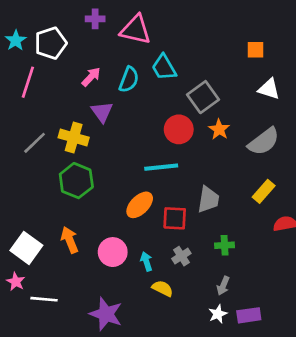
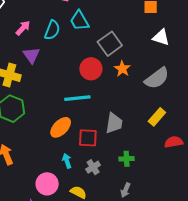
pink circle: (113, 252) -> (47, 184), moved
cyan arrow: (146, 261) -> (67, 161), moved

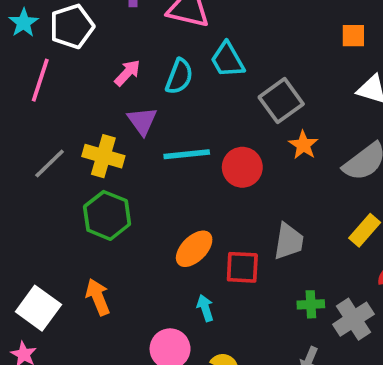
red circle: (91, 69) -> (242, 167), moved
cyan line: (77, 98) -> (187, 154), moved
gray cross: (93, 167) -> (353, 319), moved, size x1.5

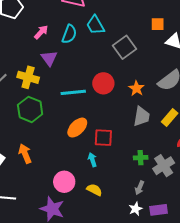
orange square: (353, 36) -> (158, 24), moved
orange star: (303, 145) -> (137, 88), moved
cyan line: (187, 154) -> (73, 92), moved
gray trapezoid: (289, 241) -> (142, 116), moved
cyan arrow: (205, 308) -> (92, 160), moved

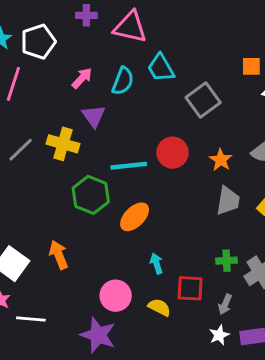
green hexagon: (30, 109) -> (91, 195), moved
red square: (103, 138) -> (190, 288), moved

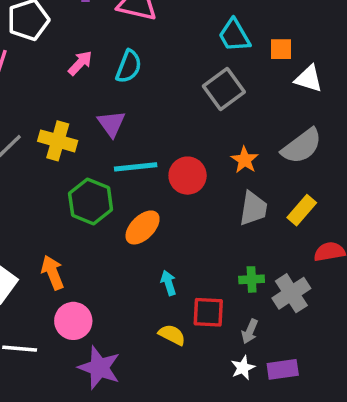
cyan trapezoid: (161, 68) -> (234, 35), moved
purple triangle: (94, 116) -> (111, 124), moved
red circle: (173, 153) -> (188, 176), moved
pink circle: (116, 296) -> (73, 321), moved

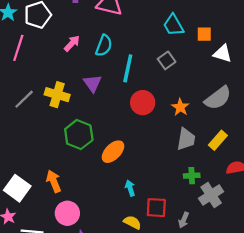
gray square: (224, 89) -> (167, 60), size x0.7
cyan line: (136, 167) -> (128, 68), moved, turned -72
red circle: (188, 176) -> (143, 103), moved
green cross: (252, 279) -> (192, 176), moved

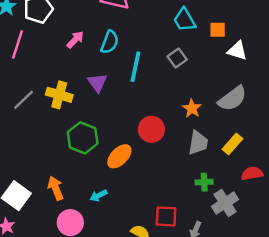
red circle: (143, 103) -> (151, 129), moved
cyan arrow: (130, 188) -> (99, 196), moved, turned -98

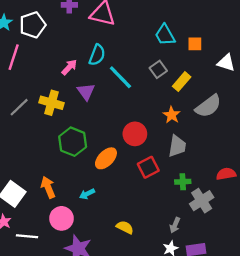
pink arrow: (75, 40) -> (69, 67), moved
white triangle: (237, 51) -> (226, 63), moved
cyan line: (135, 67) -> (120, 77), turned -56
yellow rectangle: (232, 144) -> (182, 82), moved
red square: (166, 216) -> (148, 167), moved, turned -30

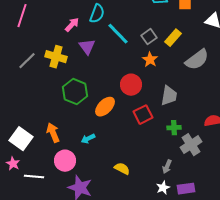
gray square: (158, 69) -> (149, 37), moved
orange star: (172, 115) -> (150, 60), moved

